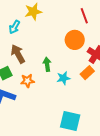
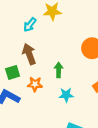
cyan star: (63, 78) -> (66, 95), moved

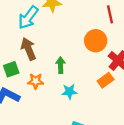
cyan arrow: (30, 25) -> (28, 17), size x1.5

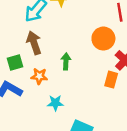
orange rectangle: (106, 80) -> (111, 80), turned -42
cyan star: (69, 92) -> (55, 103), moved

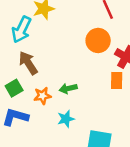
green arrow: (66, 61) -> (68, 88), moved, turned -91

